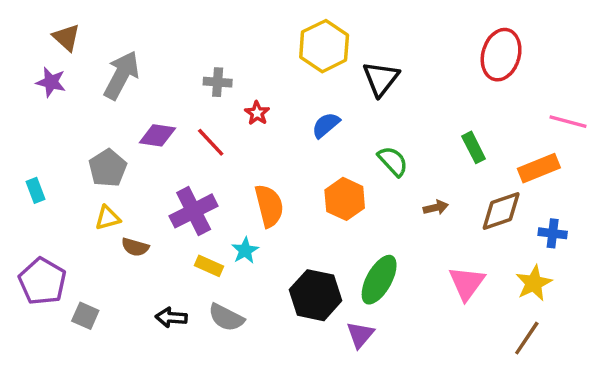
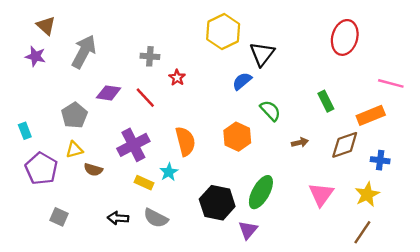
blue semicircle: (326, 125) -> (242, 81), moved
purple pentagon: (42, 281) -> (41, 168), moved

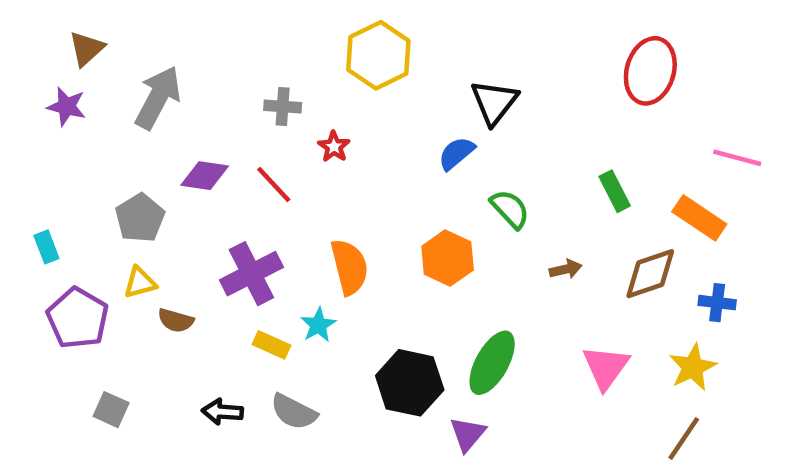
brown triangle: (46, 26) -> (87, 49), turned 36
yellow hexagon: (223, 32) -> (378, 55), moved
orange rectangle: (371, 115) -> (699, 218), turned 56

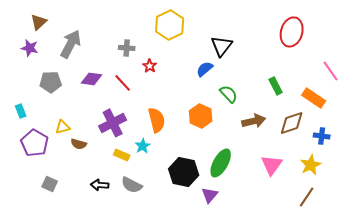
pink line: (737, 158) -> (331, 71), turned 40
gray pentagon: (140, 218) -> (51, 82), moved, turned 30
brown arrow: (566, 269) -> (254, 121), size x1.6

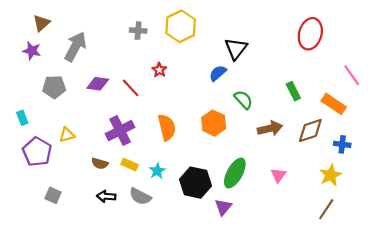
gray cross: (127, 48) -> (138, 31), moved
brown semicircle: (79, 144) -> (100, 163), moved
cyan star: (143, 146) -> (157, 171), moved
pink triangle: (272, 165) -> (278, 175), moved, size x0.7

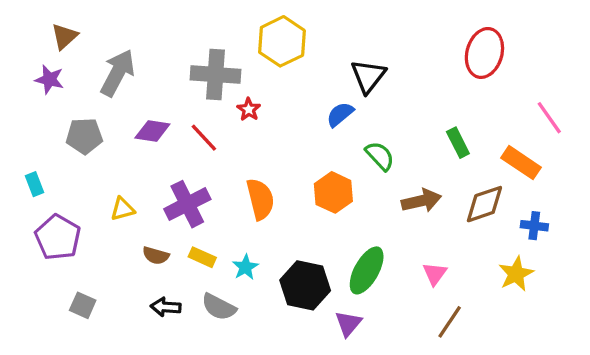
gray cross: (138, 31) -> (216, 75), moved, size x1.8
yellow triangle: (67, 135) -> (123, 209), moved
brown line: (326, 209) -> (450, 322), moved

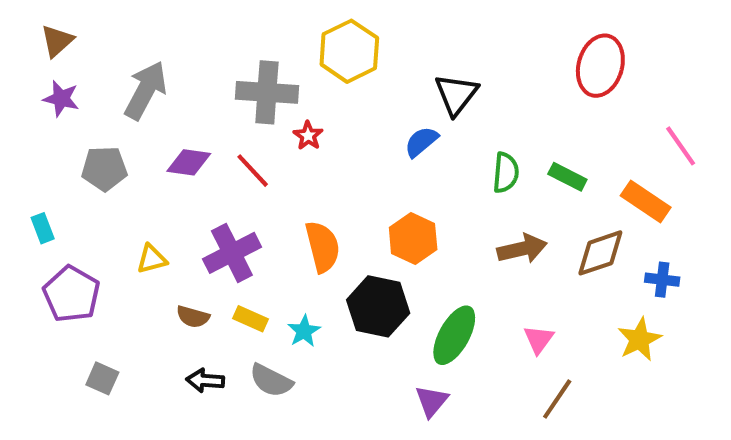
brown triangle: (64, 36) -> (57, 41), moved
green rectangle: (458, 143) -> (567, 177), turned -36
green semicircle: (380, 156) -> (506, 173), moved, turned 48
black hexagon: (305, 285) -> (378, 306), moved

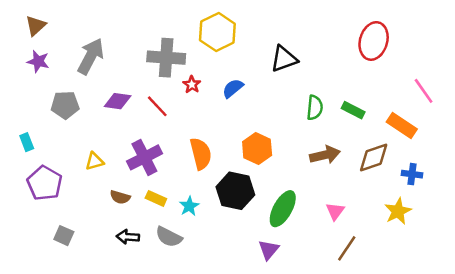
black triangle: (456, 94) -> (284, 59), turned 32
blue semicircle: (421, 142) -> (233, 88), moved

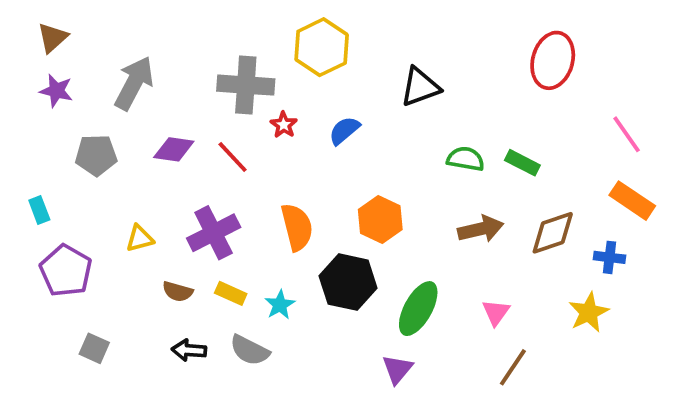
green semicircle: (315, 108) -> (466, 159), turned -85
orange rectangle: (402, 125) -> (632, 201), moved

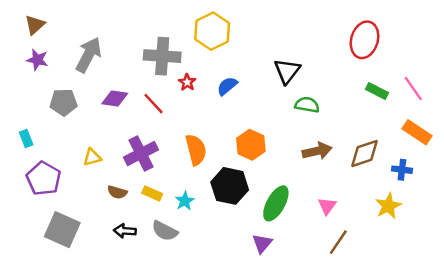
black triangle: (420, 87) -> (287, 71), moved, turned -32
green rectangle: (522, 163) -> (377, 91), moved
gray square: (94, 348) -> (62, 230), size x1.8

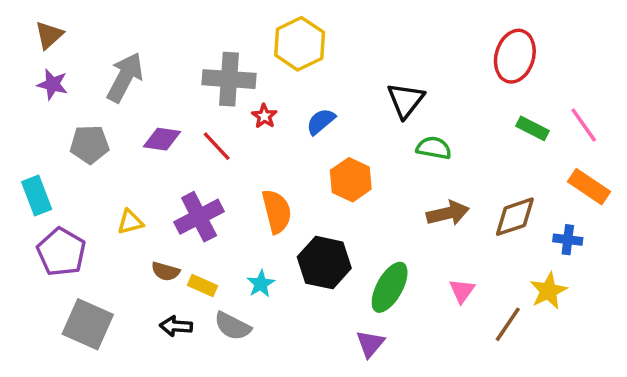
cyan rectangle: (26, 138) -> (37, 196), size x1.5
orange hexagon: (251, 145) -> (351, 180), moved
yellow rectangle: (152, 193) -> (203, 286), moved
brown line: (338, 242) -> (508, 324), moved

